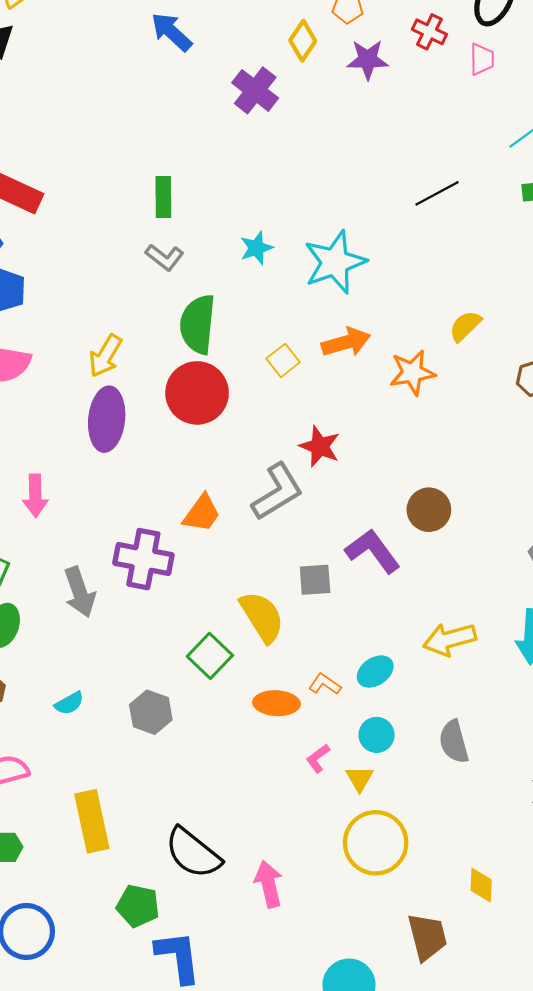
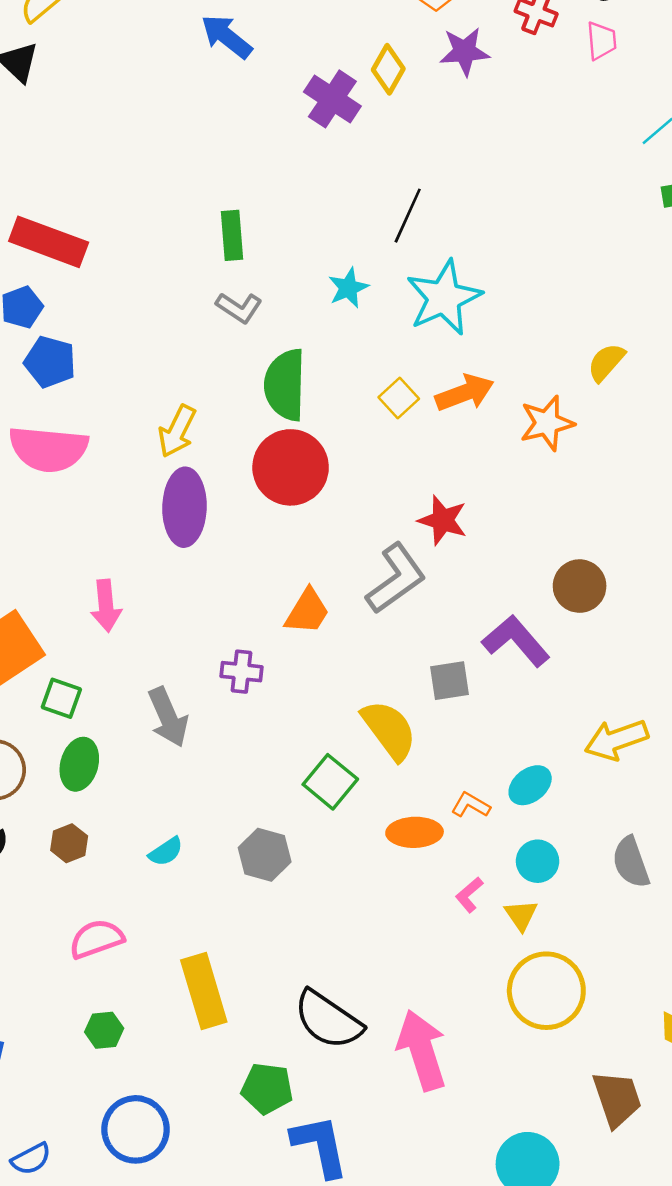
yellow diamond: (303, 41) -> (388, 69), moved
black line: (437, 193) -> (408, 216), moved, turned -33
yellow square: (283, 360) -> (399, 398), moved
purple cross: (143, 559) -> (242, 672), size x0.6
pink arrow: (269, 884) -> (422, 1050), size x1.4

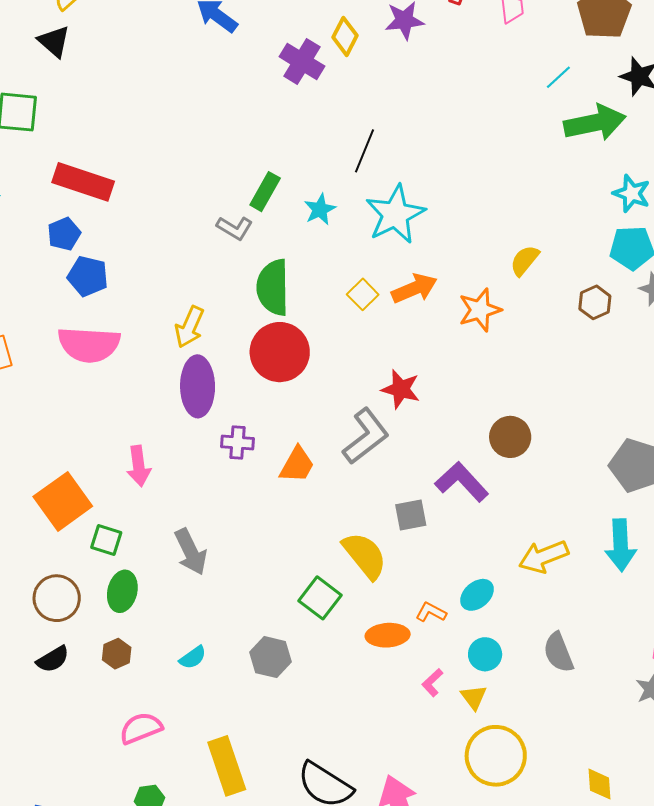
green rectangle: (232, 235) -> (265, 192), moved, turned 36
purple cross: (242, 672) -> (237, 443), moved

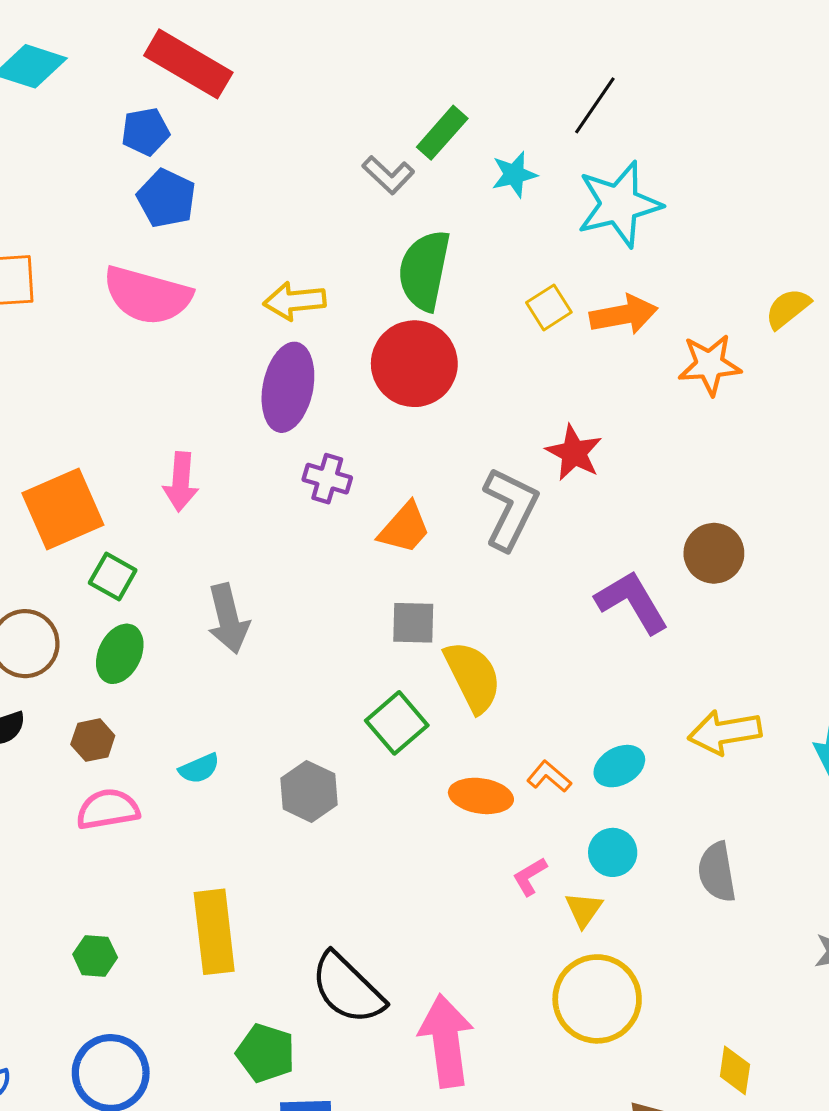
yellow arrow: (190, 327) -> (295, 301), turned 48
gray L-shape: (366, 436) -> (510, 509), turned -38
gray square: (411, 515) -> (413, 623), moved
pink semicircle: (141, 728) -> (108, 809), moved

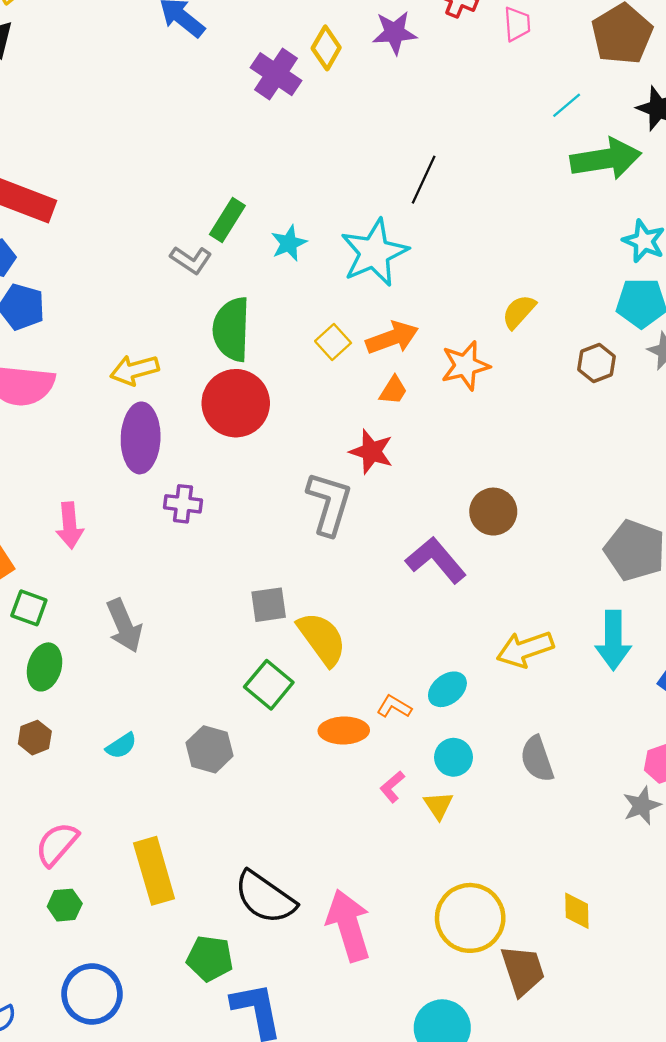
black line: (595, 105) -> (424, 180), moved
orange trapezoid: (405, 528) -> (393, 390), moved, size x0.7
pink semicircle: (108, 809) -> (57, 844), moved, turned -30
yellow circle: (597, 999) -> (470, 918), moved

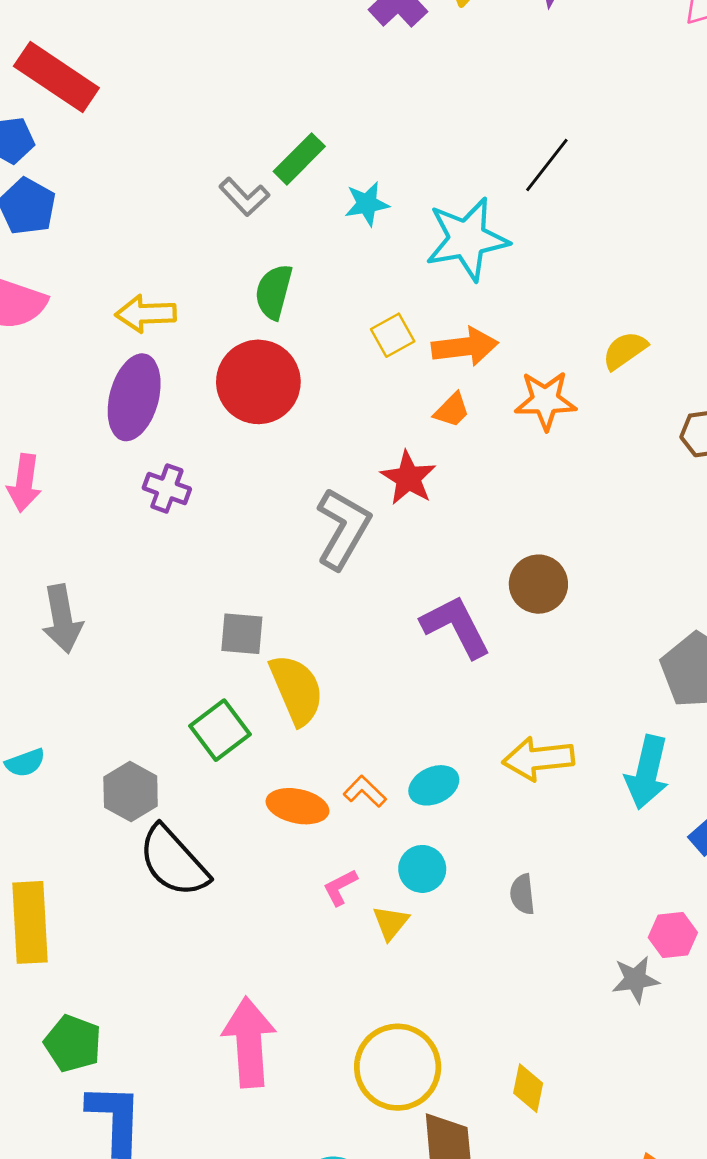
green semicircle: (231, 329) -> (274, 292), size x0.7
gray semicircle: (537, 759) -> (522, 894), size x0.7
black semicircle: (265, 897) -> (173, 861), moved

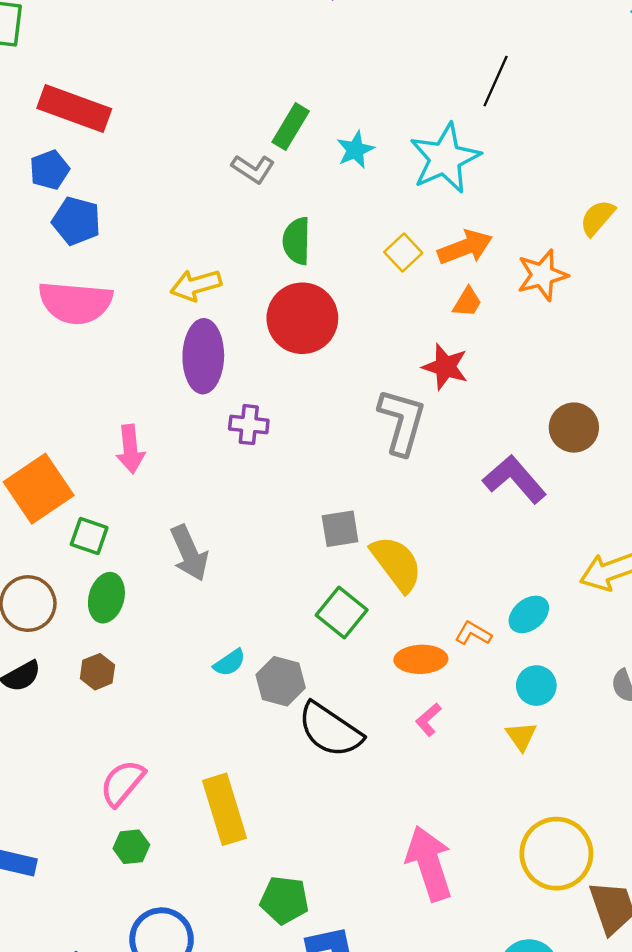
cyan semicircle: (25, 763) -> (230, 663), moved
pink L-shape: (340, 887) -> (428, 720), moved

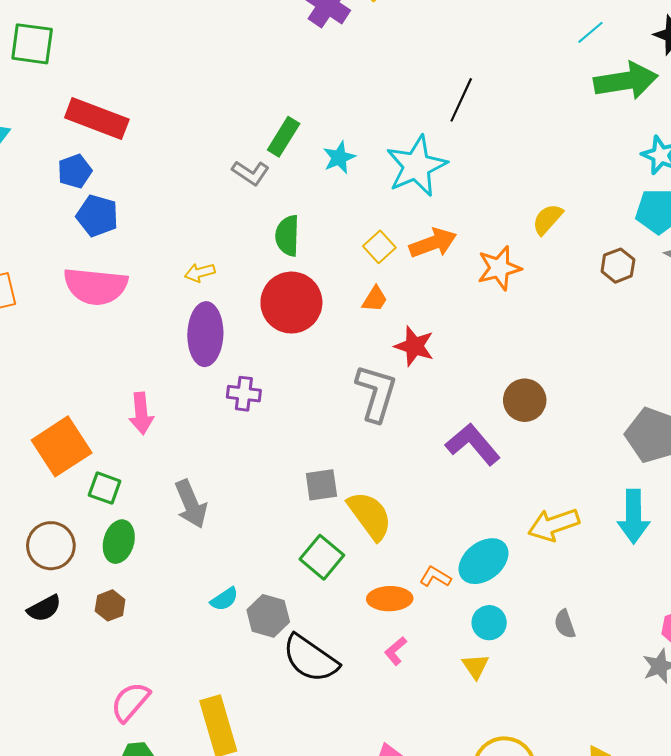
yellow arrow: (196, 285) -> (200, 273), size x0.7
orange trapezoid: (467, 302) -> (375, 299), moved
cyan ellipse: (529, 614) -> (484, 561), size x1.4

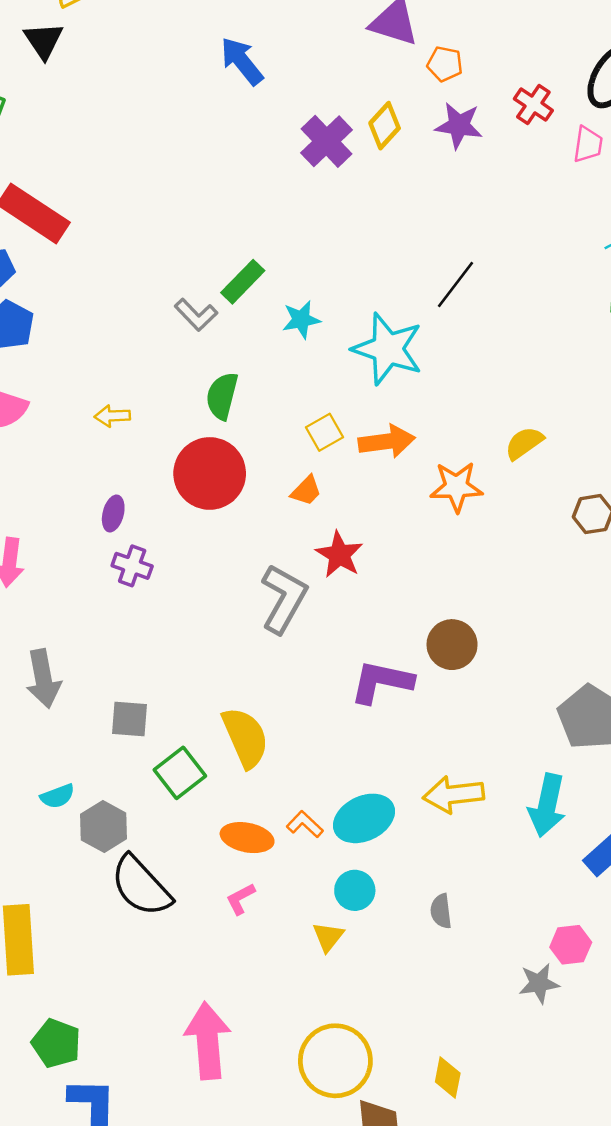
cyan star: (417, 166) -> (388, 349), turned 30
purple ellipse: (205, 334) -> (113, 513), moved, size x0.5
purple L-shape: (473, 444) -> (381, 682), turned -50
gray square: (321, 485) -> (130, 719), moved

